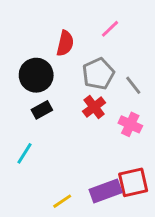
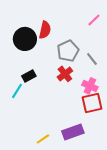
pink line: (110, 29) -> (94, 20), moved
black circle: (36, 75) -> (25, 39), moved
cyan line: (25, 153) -> (17, 91), moved
red square: (133, 182) -> (92, 103), moved

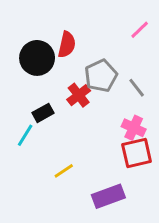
red cross: (65, 74) -> (79, 95), moved
yellow line: (43, 139) -> (64, 171), moved

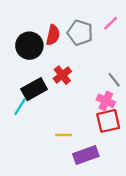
gray pentagon: (101, 76) -> (80, 33), moved, turned -30
gray line: (137, 88) -> (114, 80), moved
black rectangle: (43, 113) -> (34, 89), size x1.5
yellow line: (64, 171) -> (64, 135), moved, turned 35

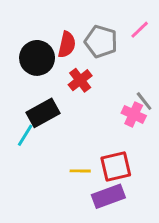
red cross: (62, 75) -> (80, 80), moved
pink cross: (106, 101) -> (134, 114), moved
red square: (108, 121) -> (116, 166), moved

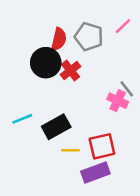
black circle: (37, 58) -> (46, 63), moved
black rectangle: (43, 113) -> (56, 127), moved
cyan line: (25, 135) -> (22, 119), turned 36

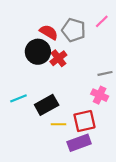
red semicircle: (59, 39) -> (49, 32), turned -72
gray line: (127, 89) -> (105, 73), turned -64
pink cross: (118, 101) -> (100, 95), moved

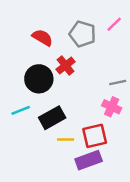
red semicircle: (49, 32) -> (42, 38), moved
black circle: (38, 52) -> (39, 79), moved

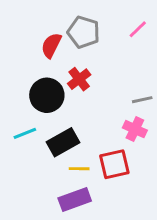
gray pentagon: (83, 34) -> (84, 32), moved
red semicircle: (42, 38) -> (51, 45), turned -95
purple rectangle: (89, 160) -> (75, 199), moved

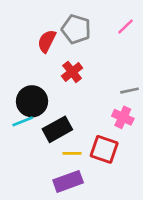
black circle: (47, 95) -> (32, 101), moved
red square: (114, 164) -> (104, 149), turned 32

